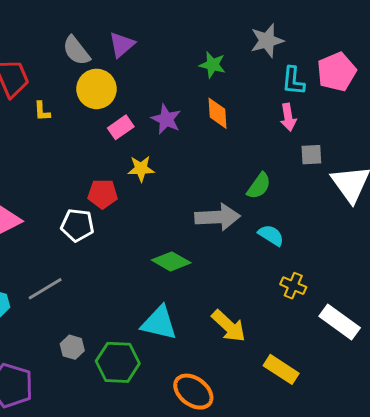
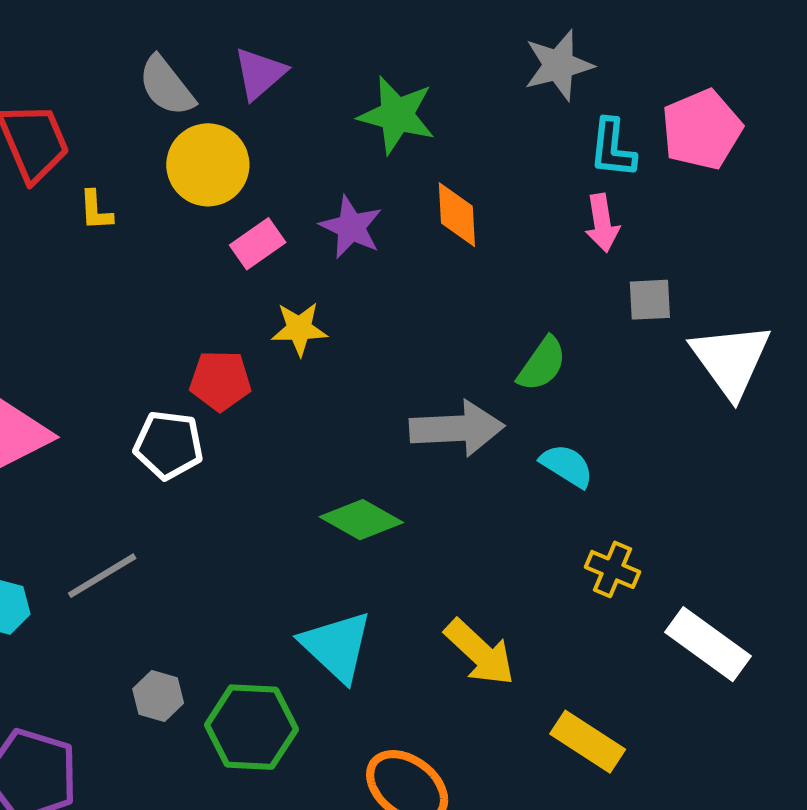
green star: (213, 65) -> (397, 115), moved, size x1.4
cyan triangle: (159, 323) -> (337, 646), turned 30

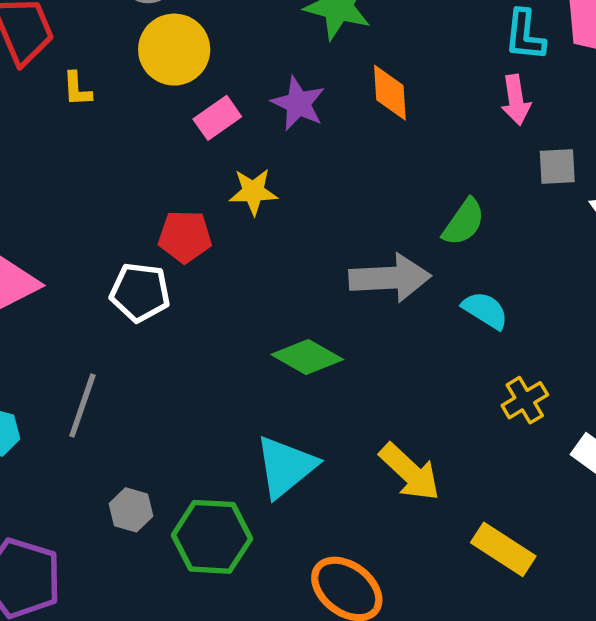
yellow cross: (612, 569) -> (525, 400), turned 36
gray line: (102, 576) -> (82, 406), turned -40
cyan triangle: (337, 646) -> (286, 467), turned 38

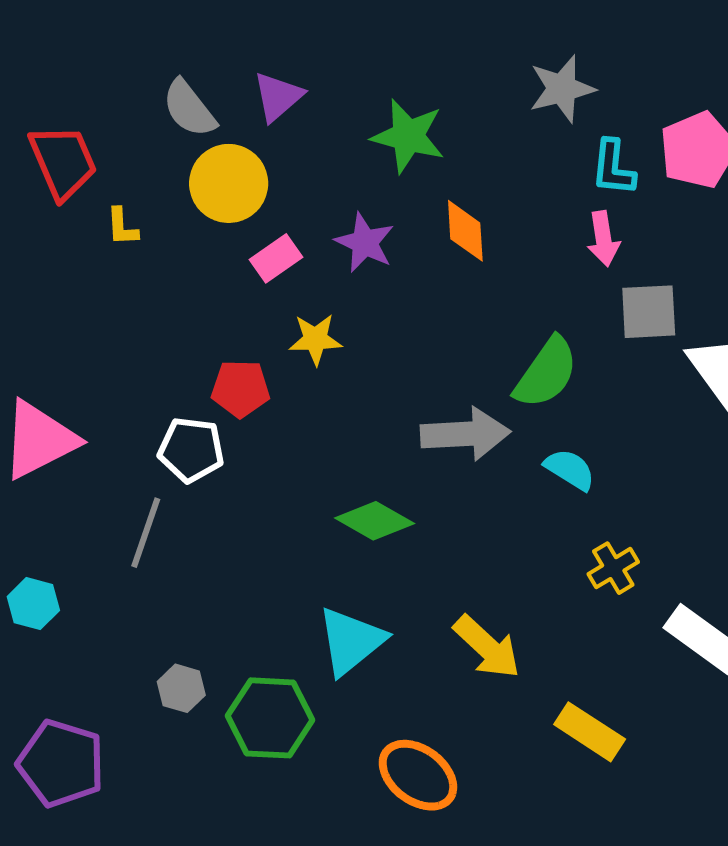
gray square: (557, 166) -> (649, 312), size x1.4
green semicircle: (464, 222) -> (546, 373), size x1.4
gray line: (82, 406) -> (146, 533), moved

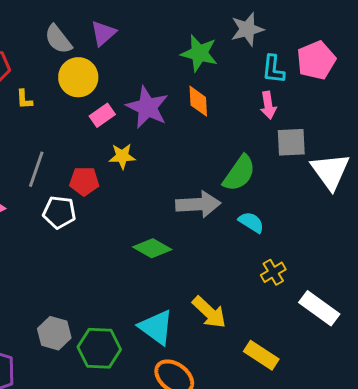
green star: (408, 136) -> (199, 53), moved
purple star: (365, 243) -> (147, 107), size x1.4
gray line: (146, 533) -> (36, 169), moved
cyan triangle: (351, 641) -> (156, 327), moved, turned -45
gray hexagon: (181, 688) -> (54, 333), size x1.4

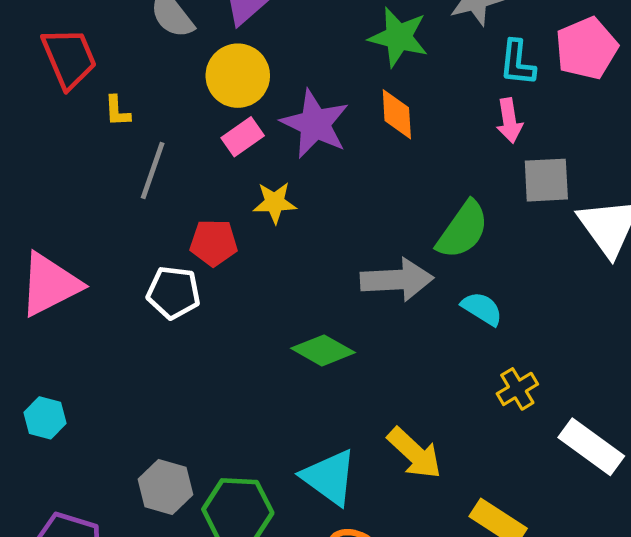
yellow circle: (78, 77) -> (238, 76), moved
gray line: (36, 169) -> (153, 170), moved

